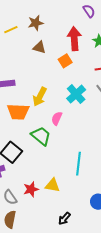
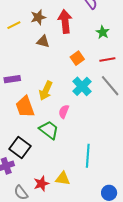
red arrow: (74, 39) -> (65, 22), moved
orange square: (65, 61) -> (77, 58), moved
orange trapezoid: (18, 112) -> (25, 107), turned 70

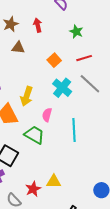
red arrow: (65, 22) -> (38, 25), size x0.6
cyan line: (88, 156) -> (74, 130), moved

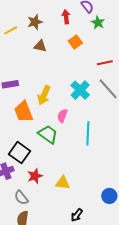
red arrow: (38, 25) -> (66, 17), moved
green star: (76, 32) -> (98, 23), moved
orange square: (54, 60) -> (75, 42), moved
red star: (33, 189) -> (35, 176), moved

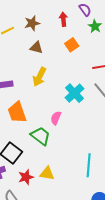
yellow arrow: (44, 95) -> (39, 77), moved
cyan line: (88, 133) -> (89, 165), moved
yellow triangle: (63, 183) -> (47, 173), moved

